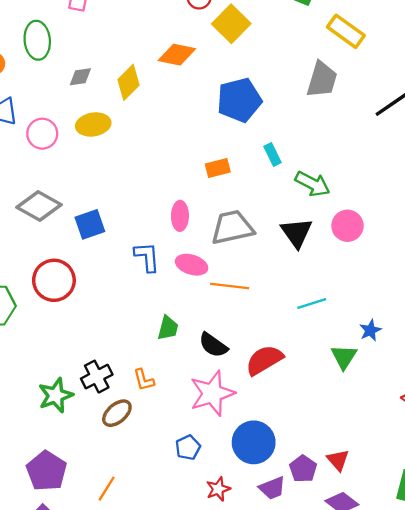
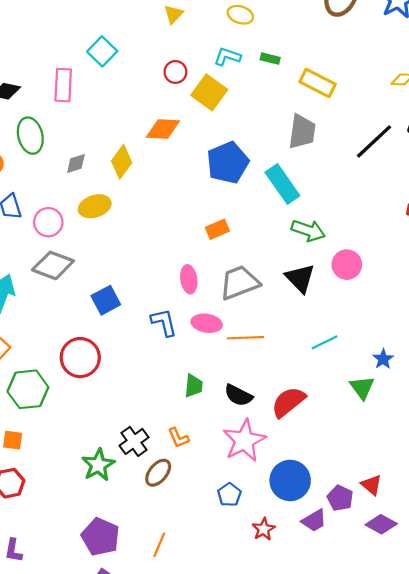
cyan rectangle: (272, 154) -> (282, 184), moved, size x1.8
gray diamond: (39, 206) -> (53, 265), moved

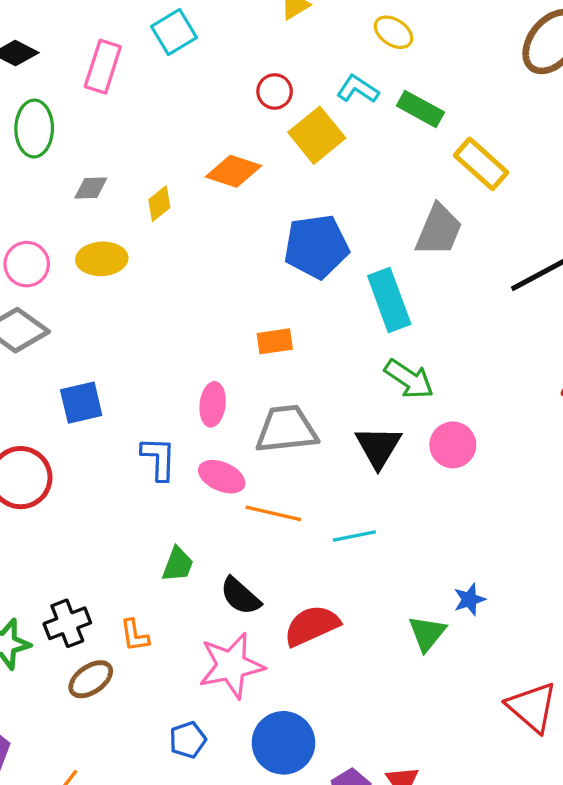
green rectangle: (270, 59) -> (420, 109), size x1.5
yellow diamond: (122, 162) -> (159, 204), size x0.7
cyan line: (325, 342) -> (354, 536), moved

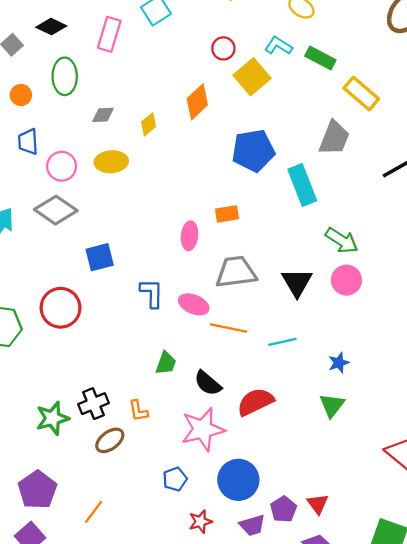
orange diamond: (234, 171) -> (197, 102), turned -60
green arrow: (409, 379) -> (342, 240), moved
pink ellipse: (213, 404) -> (189, 236), moved
blue star: (469, 599) -> (339, 363), moved

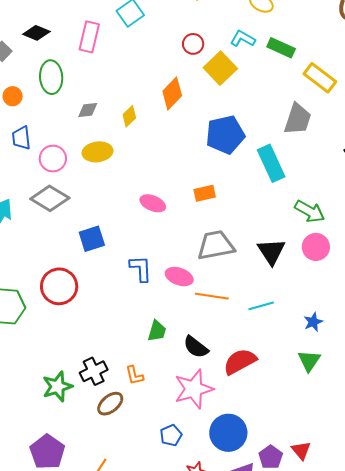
pink ellipse: (189, 236) -> (153, 203), moved, turned -70

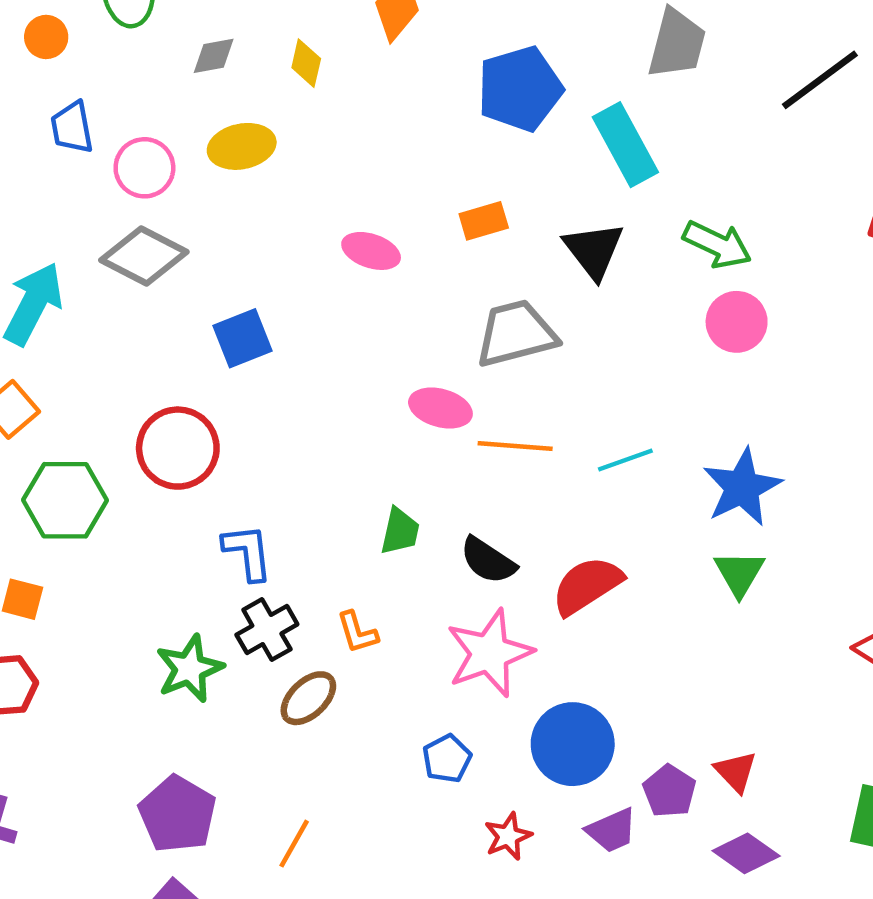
yellow diamond: (129, 116) -> (306, 63), turned -30
black triangle: (271, 252) -> (594, 250), moved
blue L-shape: (141, 269) -> (248, 552), moved
blue star: (313, 322) -> (742, 487), size x1.8

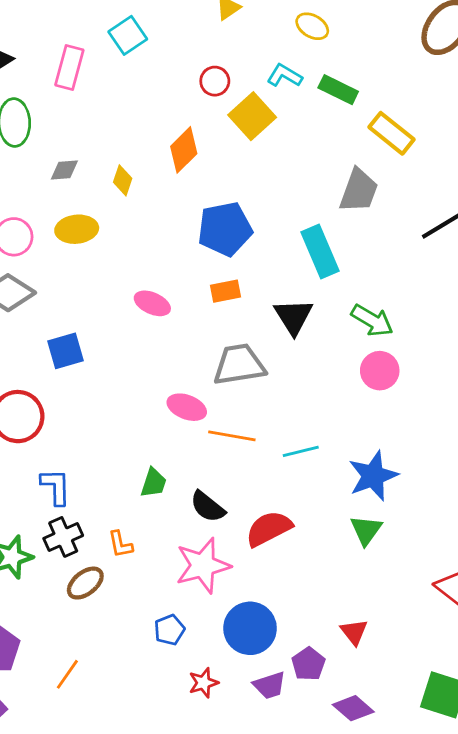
blue pentagon: (520, 89) -> (225, 229), moved
red triangle: (736, 772) -> (354, 632), moved

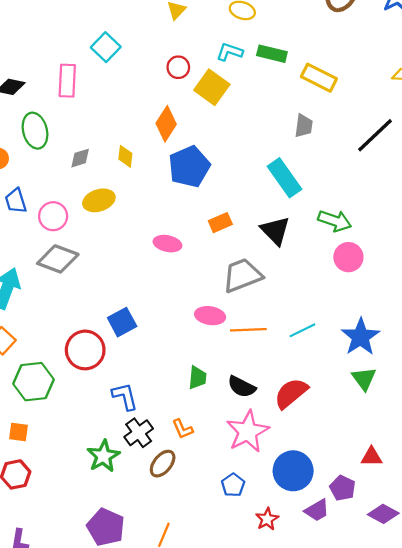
gray trapezoid: (359, 191) -> (304, 126), size x0.7
blue pentagon: (225, 229) -> (189, 167), moved
blue square: (66, 351) -> (122, 322), moved
red triangle: (354, 632) -> (372, 457), turned -40

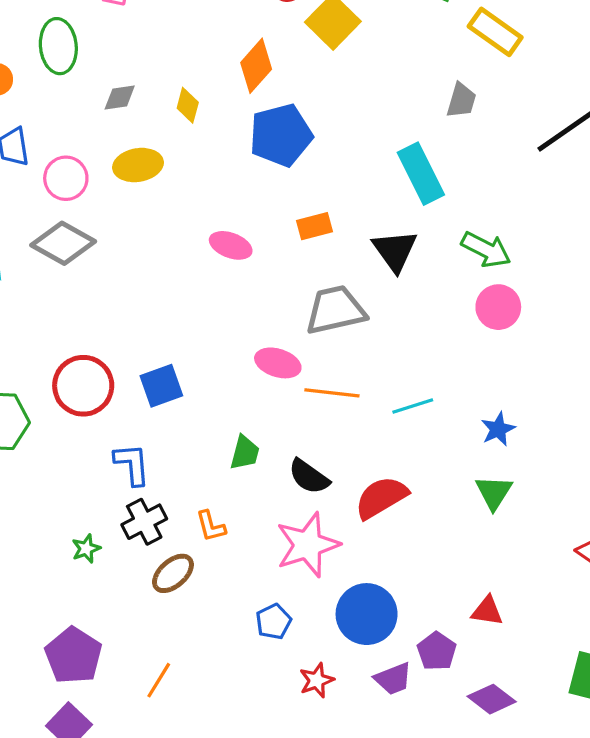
blue square: (122, 322) -> (161, 386), moved
blue star: (360, 337) -> (498, 429), size x0.6
green star: (103, 456) -> (86, 549), size x0.6

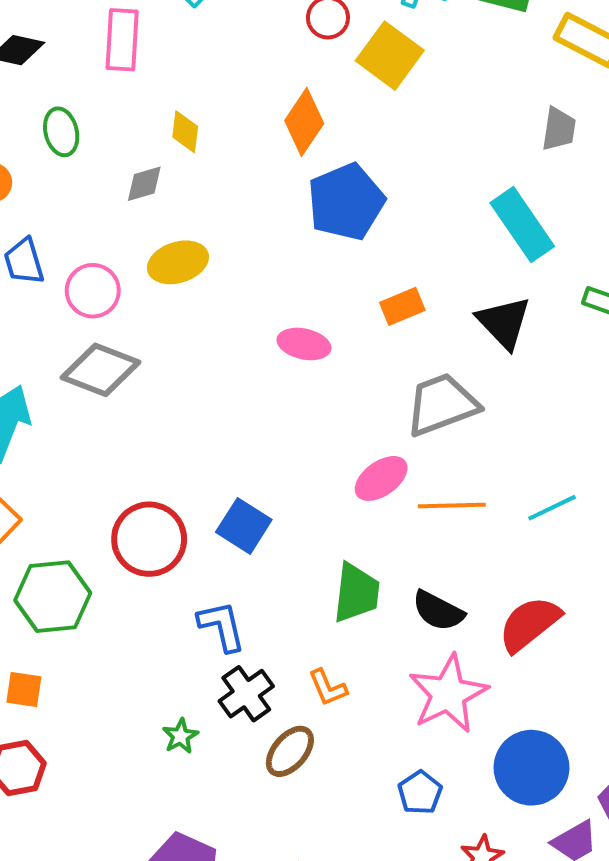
green ellipse: (58, 46) -> (61, 132), size x0.7
yellow diamond: (188, 105) -> (185, 132), moved
pink ellipse: (278, 363) -> (381, 478), turned -45
blue square: (161, 386) -> (244, 526), turned -30
green trapezoid: (245, 453) -> (356, 593), size x1.4

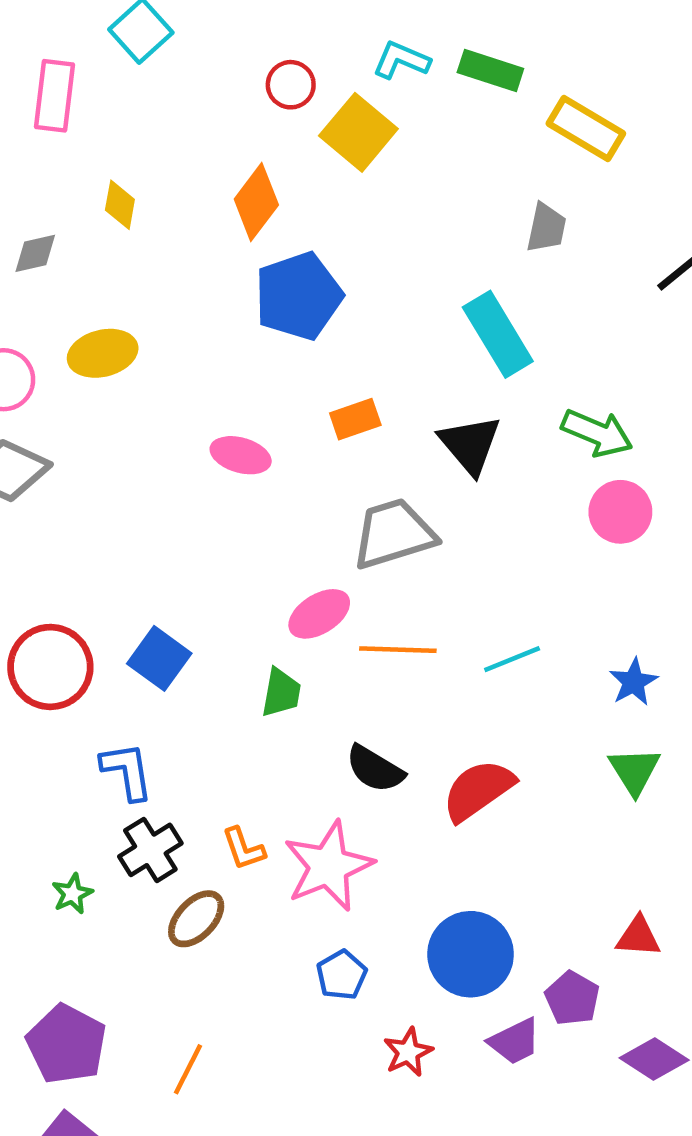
gray diamond: (144, 184) -> (35, 253), moved
green trapezoid: (356, 593) -> (281, 693), moved, size x0.7
pink star: (448, 694) -> (328, 866), moved

